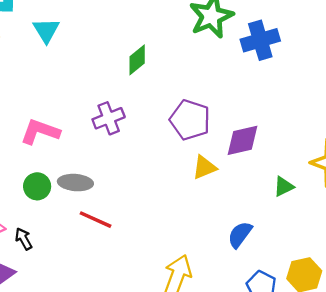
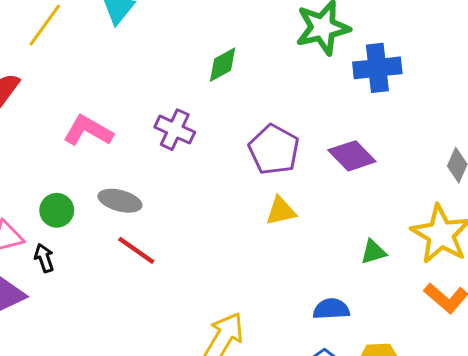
purple cross: (109, 118) -> (175, 130), turned 36
purple diamond: (243, 140) -> (352, 156), moved, turned 48
green circle: (37, 186) -> (57, 210), moved
blue semicircle: (240, 235) -> (331, 309), moved, turned 40

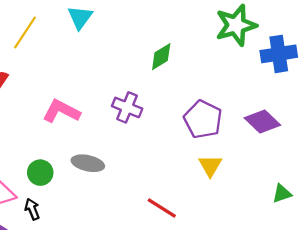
yellow triangle: (281, 211) -> (210, 166), turned -45
red line: (136, 250) -> (162, 208), moved

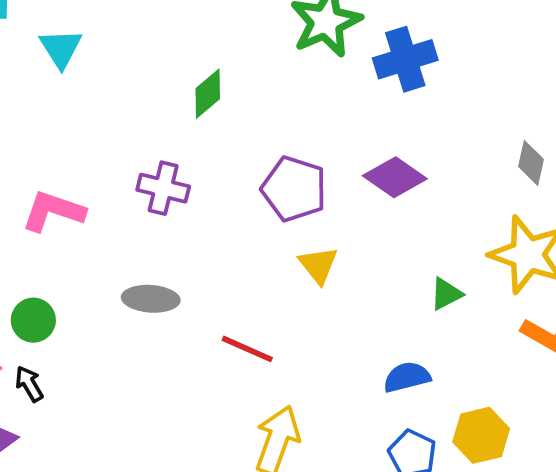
gray ellipse: (88, 163) -> (151, 299), moved

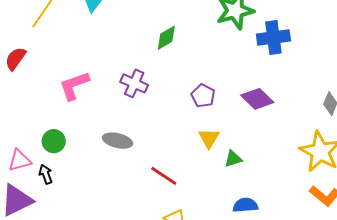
purple pentagon: (294, 189) -> (203, 96), size x0.7
pink L-shape: (53, 211) -> (74, 86), turned -48
green triangle: (446, 294) -> (233, 159), moved

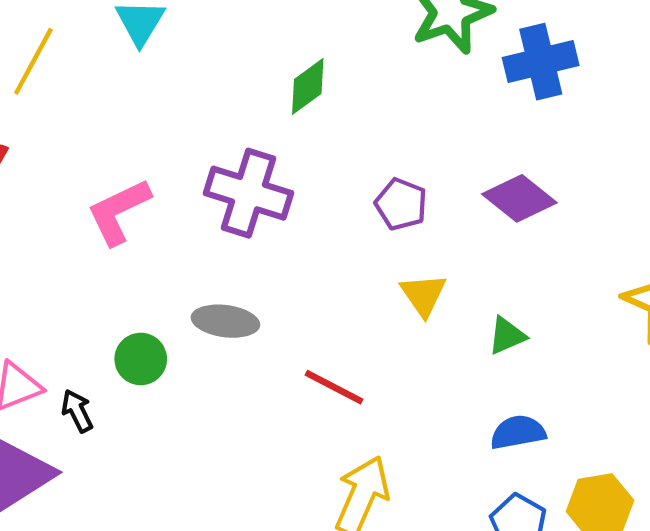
purple cross: (134, 83) -> (249, 193), size x1.4
green circle: (54, 141) -> (141, 359), moved
green triangle: (233, 159) -> (507, 336), moved

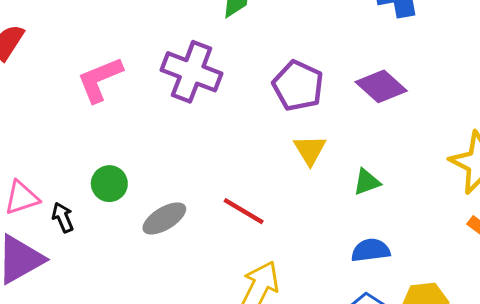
purple pentagon: (401, 204) -> (298, 86), size x1.4
gray ellipse: (225, 321) -> (164, 218), moved, turned -42

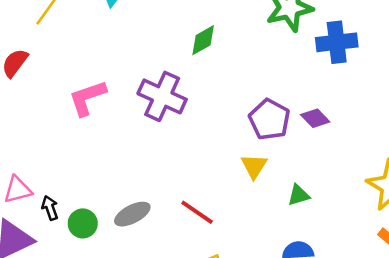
purple pentagon: (298, 86) -> (269, 119), moved
purple diamond: (381, 86) -> (315, 118), size x0.7
green circle: (109, 184) -> (83, 223), moved

